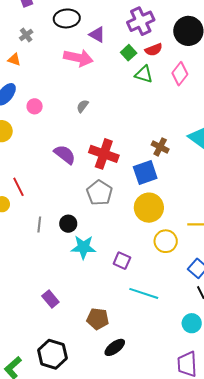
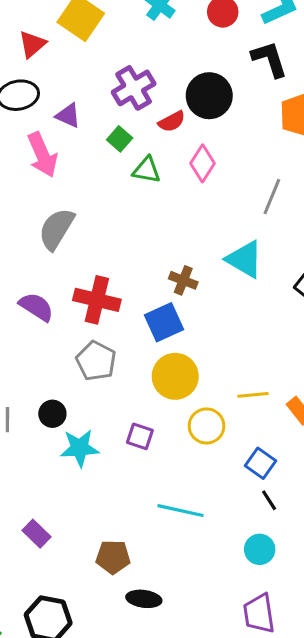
red semicircle: (154, 50) -> (172, 122), moved
pink arrow: (78, 58) -> (42, 155), turned 60
gray semicircle: (83, 106) -> (56, 229), size x2.0
purple square: (122, 261) -> (140, 436), moved
black ellipse: (115, 347) -> (144, 599), turned 50

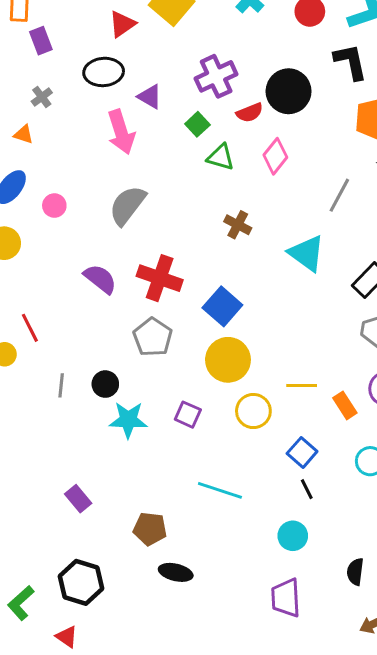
brown cross: (183, 280) -> (238, 225), moved
blue square: (164, 322) -> (222, 306), turned -30

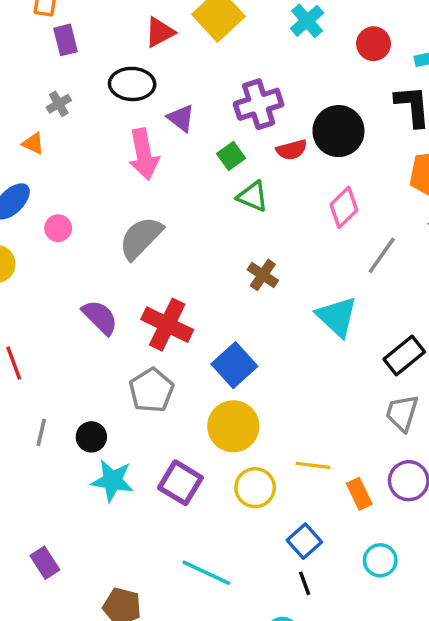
pink diamond: (275, 156) -> (344, 207), moved
purple square: (188, 415) -> (180, 483), size x1.4

